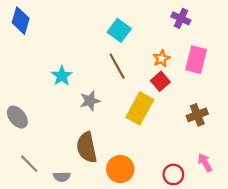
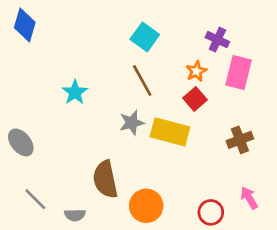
purple cross: (181, 18) -> (217, 40), moved
gray star: (90, 101) -> (132, 123), moved
yellow rectangle: (140, 108) -> (170, 132), turned 76

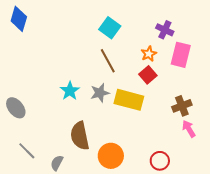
cyan star: (75, 92) -> (70, 91), moved
pink arrow: (249, 198) -> (189, 129), moved
gray semicircle: (75, 215) -> (57, 163), turned 119

